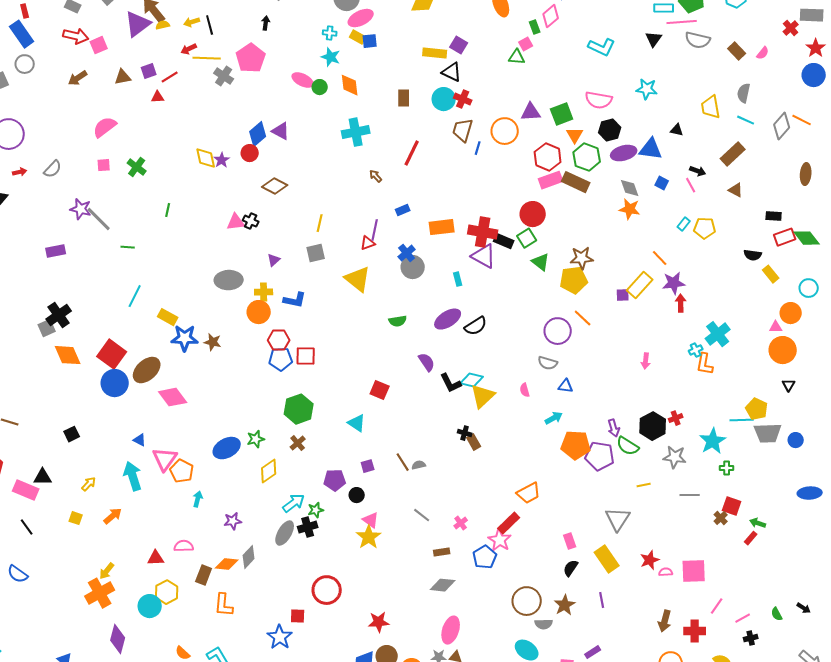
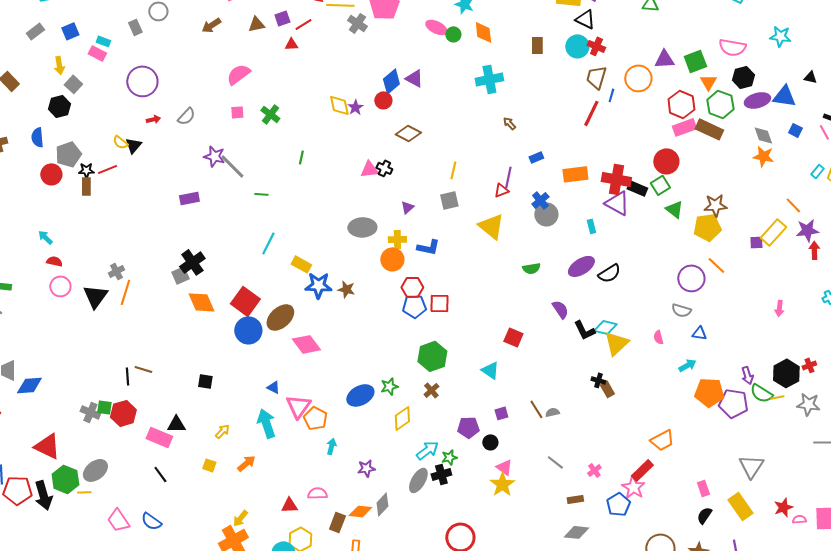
red line: (412, 153) -> (591, 113), moved
black square: (72, 434) -> (205, 381), turned 35
yellow line: (644, 485) -> (777, 397), moved

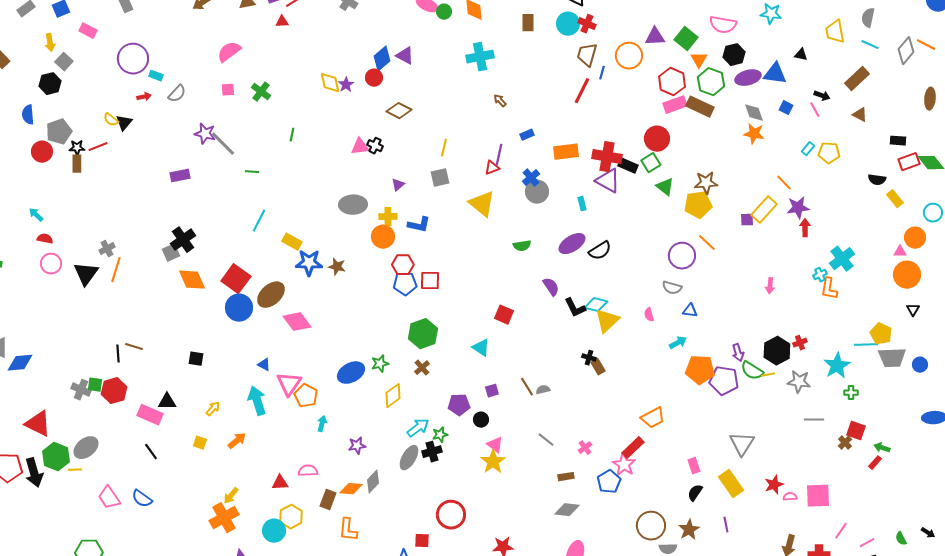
cyan rectangle: (103, 41) -> (156, 76), moved
green square: (695, 61) -> (686, 39), turned -30

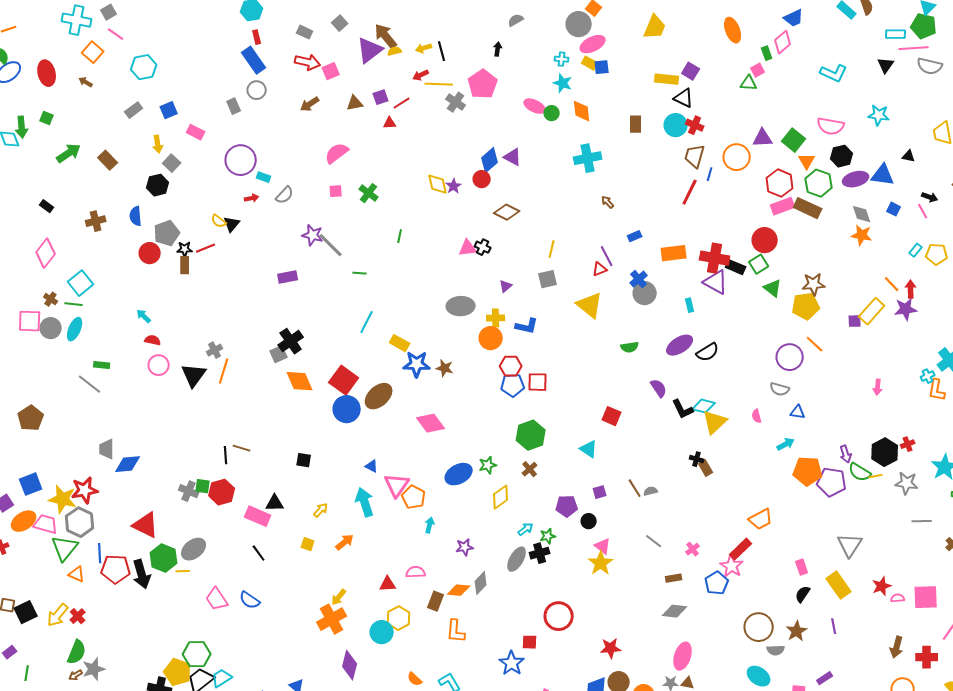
purple line: (499, 155) -> (607, 256), turned -40
red arrow: (805, 228) -> (911, 289), moved
pink diamond: (297, 322) -> (431, 423), moved
cyan arrow: (418, 428) -> (526, 529), size x0.7

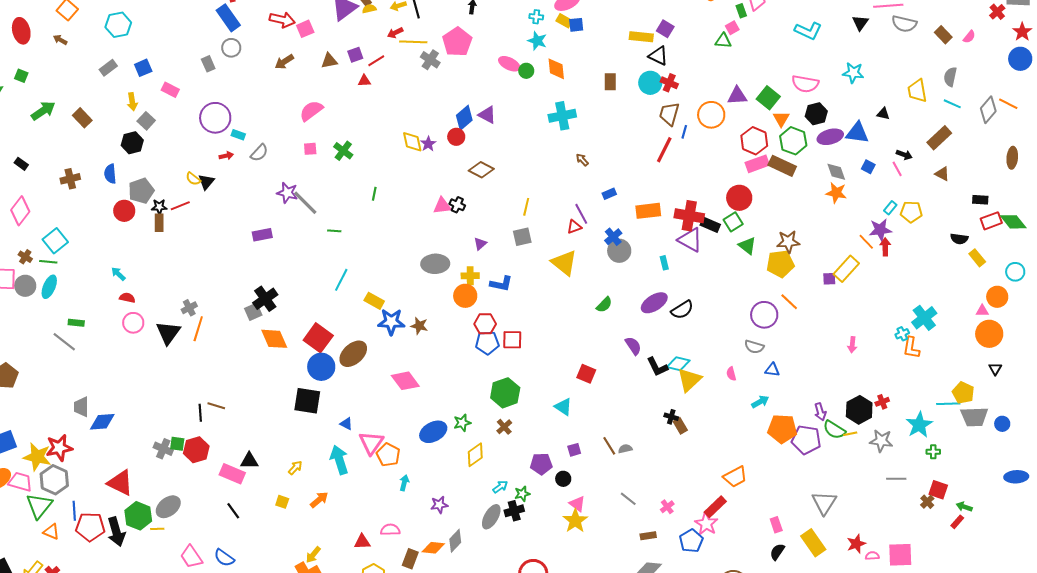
purple star: (906, 309) -> (880, 230), moved
green semicircle: (630, 347) -> (604, 305), turned -36
black square: (304, 460) -> (307, 401), moved, size x1.8

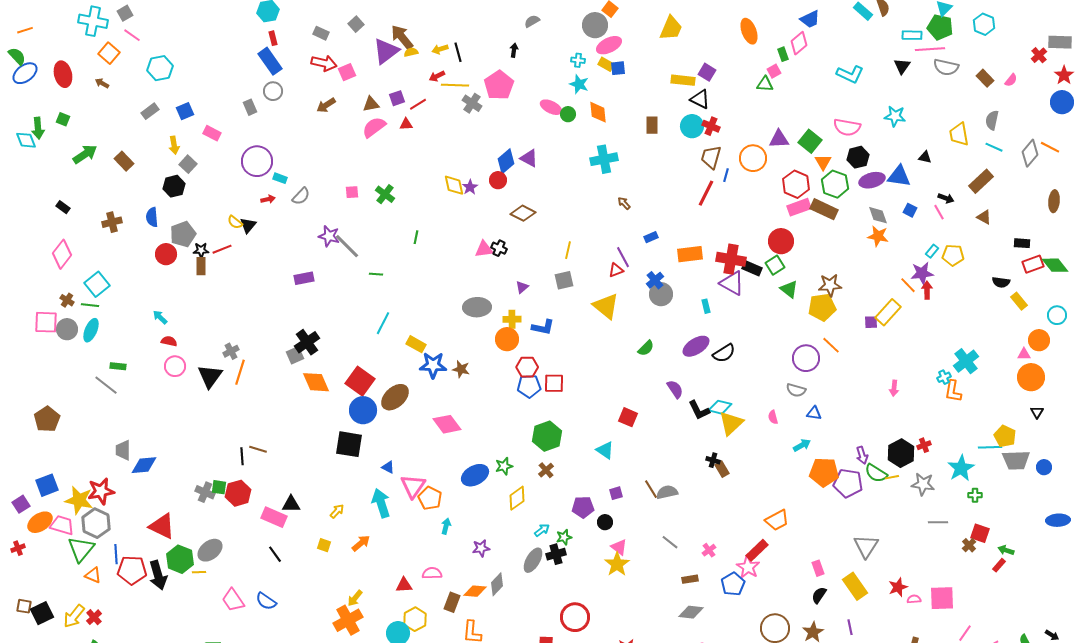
pink semicircle: (311, 111) -> (374, 127), moved
gray semicircle: (625, 449) -> (667, 492), size x1.5

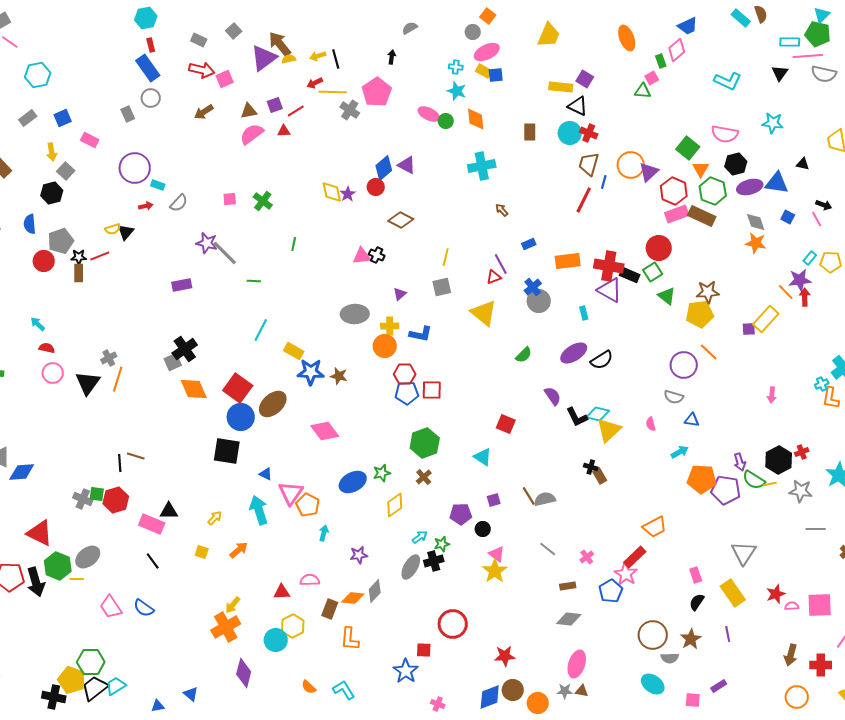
gray circle: (595, 25) -> (473, 32), size x0.6
purple triangle: (779, 139) -> (649, 172), moved, turned -40
yellow semicircle: (235, 222) -> (113, 229), turned -56

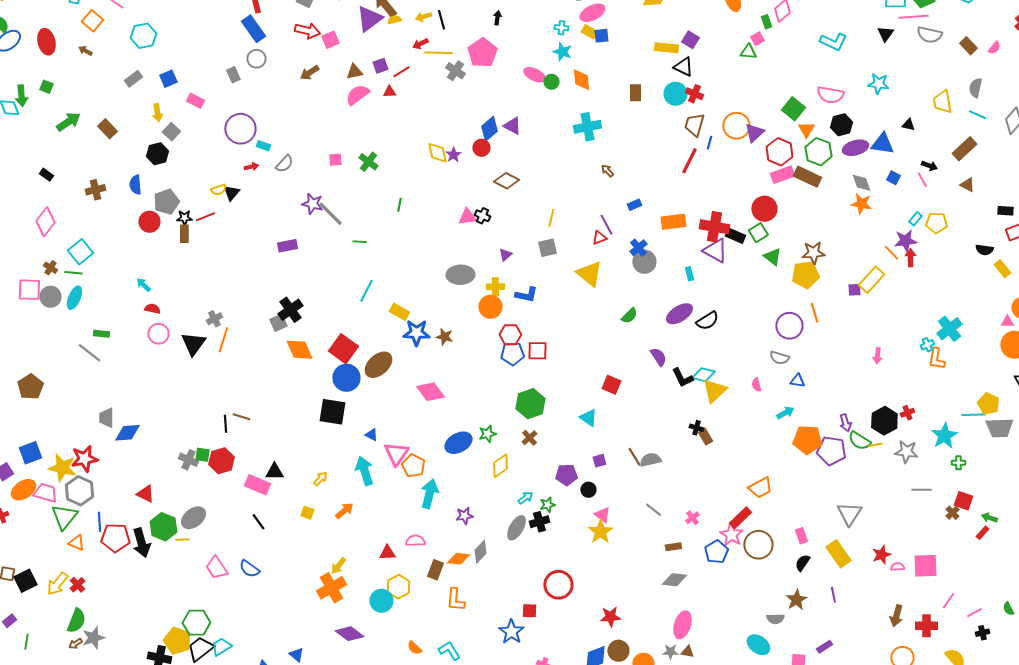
orange line: (709, 352) -> (814, 313), turned 30
red triangle: (40, 533) -> (145, 494), size x0.7
cyan arrow: (324, 533) -> (429, 494), size x1.8
brown circle: (653, 635) -> (758, 545), moved
purple diamond: (244, 673) -> (349, 634), turned -68

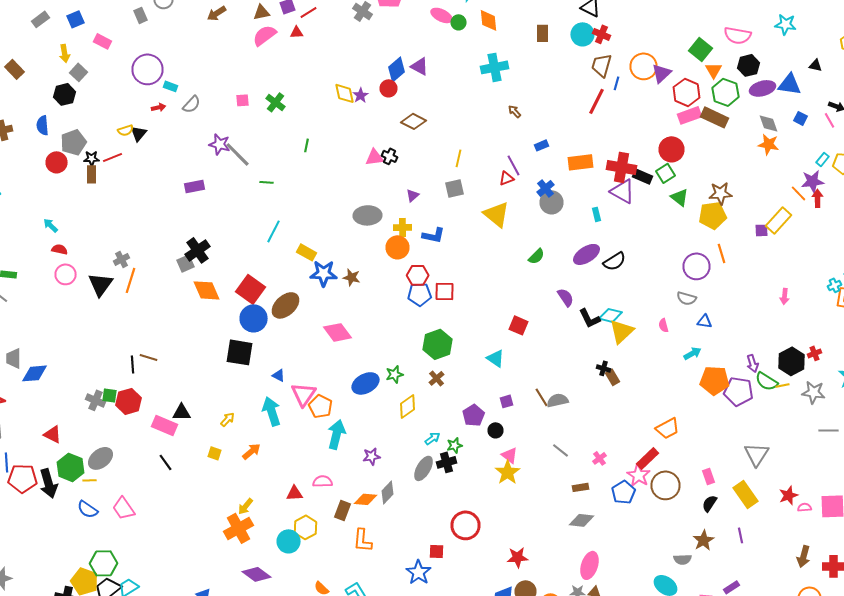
purple pentagon: (566, 475) -> (474, 415), turned -30
blue semicircle: (249, 569) -> (88, 509), moved

